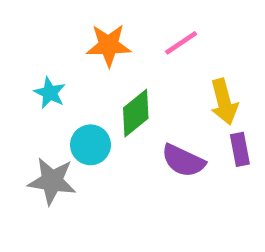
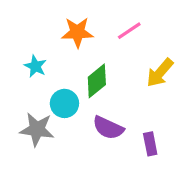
yellow arrow: (224, 102) -> (160, 73), turned 56
purple rectangle: (240, 149) -> (150, 144), moved
purple semicircle: (183, 161) -> (108, 128), moved

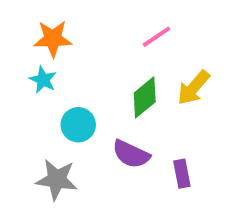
orange star: (77, 32) -> (53, 39), moved
green diamond: (97, 81) -> (145, 97), moved
gray star: (37, 129) -> (57, 180), moved

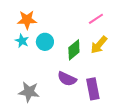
pink line: (156, 37) -> (96, 19), moved
cyan circle: (78, 125) -> (45, 42), moved
purple rectangle: (182, 174) -> (93, 89), size x1.5

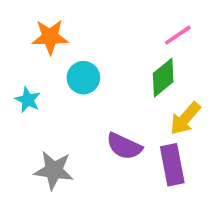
cyan star: (22, 41) -> (28, 100), moved
yellow arrow: (99, 45) -> (185, 118), moved
green diamond: (74, 50) -> (163, 78), moved

